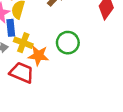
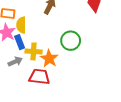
orange star: (38, 56) -> (49, 59), turned -30

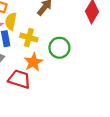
yellow cross: (34, 51) -> (29, 38), moved

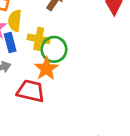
green circle: (59, 48) -> (54, 49), moved

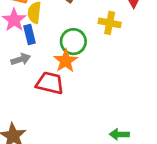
yellow cross: (39, 39) -> (110, 23), moved

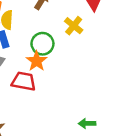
yellow cross: (110, 23) -> (74, 26), turned 30

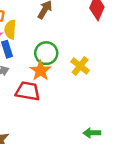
yellow cross: (74, 26) -> (80, 66), moved

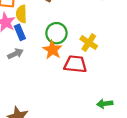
red trapezoid: (28, 91) -> (75, 64), moved

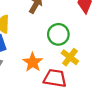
green circle: (56, 33) -> (58, 34), moved

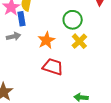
red trapezoid: (55, 78) -> (53, 67), moved

